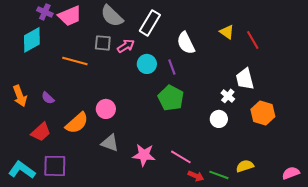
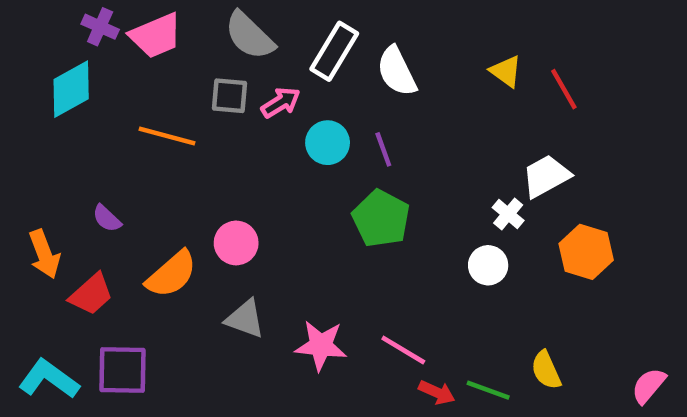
white semicircle: (186, 43) -> (397, 71), moved
white trapezoid: (245, 79) -> (546, 176), turned 75
orange arrow: (20, 96) -> (44, 254), moved
yellow semicircle: (245, 166) -> (546, 370), turned -96
pink semicircle: (291, 173) -> (649, 386), turned -30

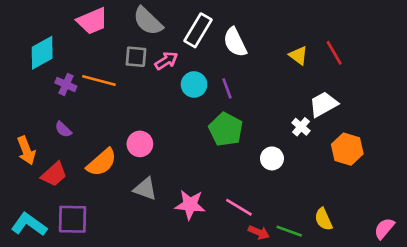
purple cross: (100, 27) -> (66, 84), moved
yellow triangle: (506, 71) -> (298, 55), moved
white circle: (488, 265) -> (272, 158), moved

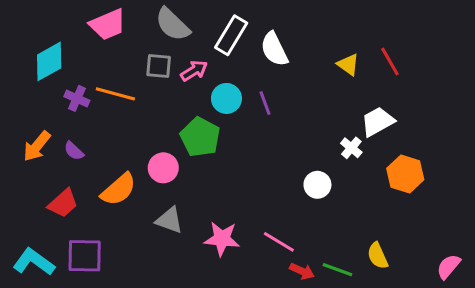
green pentagon: (226, 129) -> (200, 137), moved
orange arrow: (26, 151) -> (37, 146), moved, turned 60

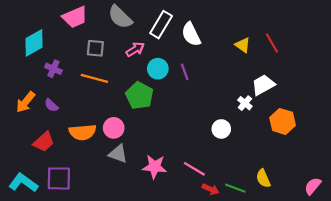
gray square: (159, 66) -> (95, 48), moved
orange line: (115, 94) -> (94, 78), moved
pink circle: (163, 168) -> (114, 128), moved
orange semicircle: (119, 189) -> (82, 132), turned 36

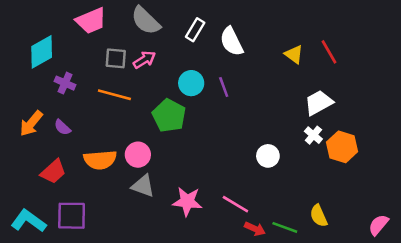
white rectangle: (161, 25) -> (195, 30), size x0.7
pink arrow: (135, 49) -> (144, 60), moved
white cross: (245, 103) -> (313, 135), moved

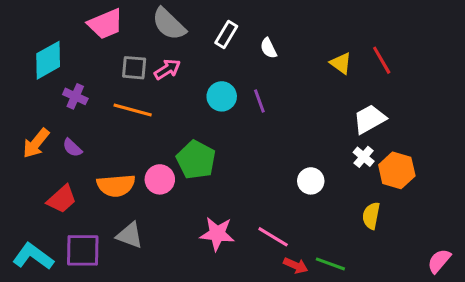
white semicircle: (232, 41) -> (268, 48), size x0.6
green pentagon: (169, 116) -> (196, 160), moved
gray triangle: (143, 186) -> (130, 235), moved
yellow semicircle: (319, 216) -> (371, 216), moved, turned 35

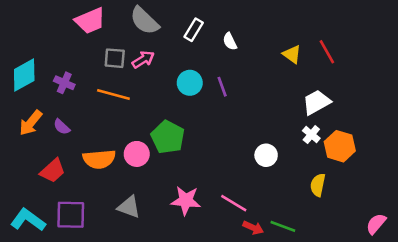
cyan diamond: (48, 60) -> (24, 75), moved
gray triangle: (130, 235) -> (129, 207), moved

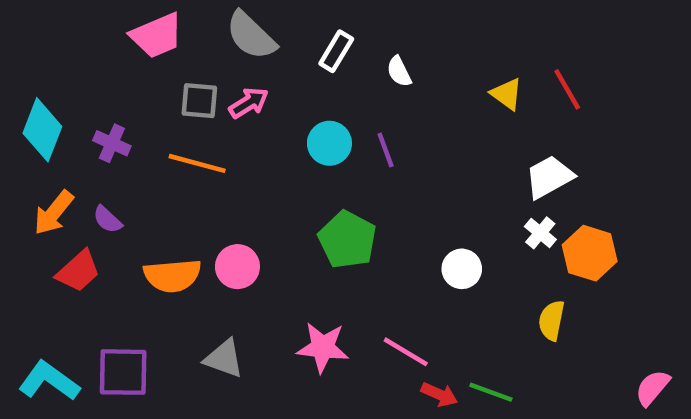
cyan diamond: (24, 75) -> (42, 130), turned -40
green pentagon: (168, 137) -> (347, 240), moved
red trapezoid: (53, 171) -> (78, 271), moved

